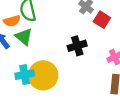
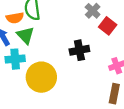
cyan cross: (25, 75) -> (15, 59), moved

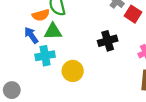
green triangle: (25, 35) -> (53, 31), turned -42
yellow circle: (41, 77) -> (73, 71), size x0.7

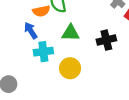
green triangle: (53, 31) -> (71, 33), moved

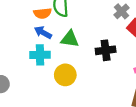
blue arrow: (31, 31) -> (43, 32), moved, turned -35

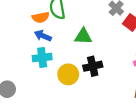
green triangle: (70, 39) -> (83, 36), moved
black cross: (106, 50) -> (93, 66), moved

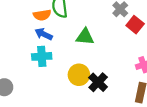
black cross: (93, 66) -> (98, 82), moved, turned -36
yellow circle: (68, 74) -> (79, 75), moved

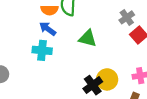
yellow circle: (79, 75) -> (107, 79), moved

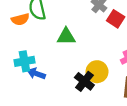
blue arrow: (48, 29) -> (36, 74), moved

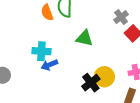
orange semicircle: (20, 19) -> (47, 12), turned 70
blue arrow: (36, 74) -> (49, 65), turned -56

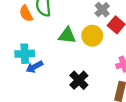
yellow circle: (104, 77) -> (92, 36), moved

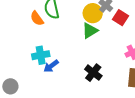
green triangle: (67, 35) -> (90, 31), moved, turned -30
yellow circle: (92, 36) -> (93, 13), moved

